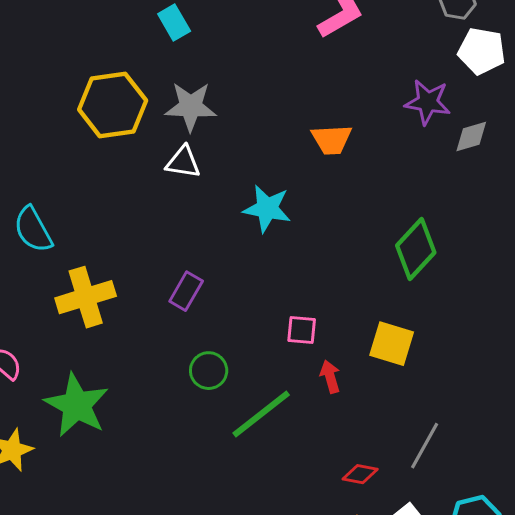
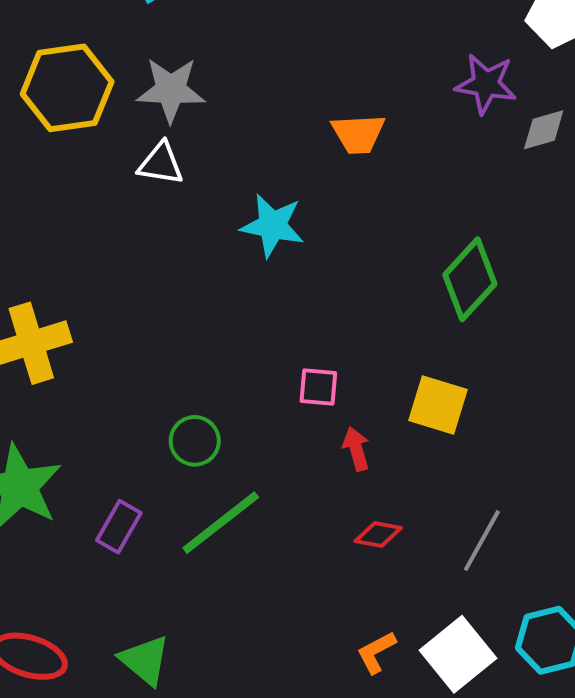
purple rectangle: (186, 291) -> (119, 527), moved
green line: (261, 414) -> (221, 523), moved
red diamond: (360, 474) -> (378, 535), moved

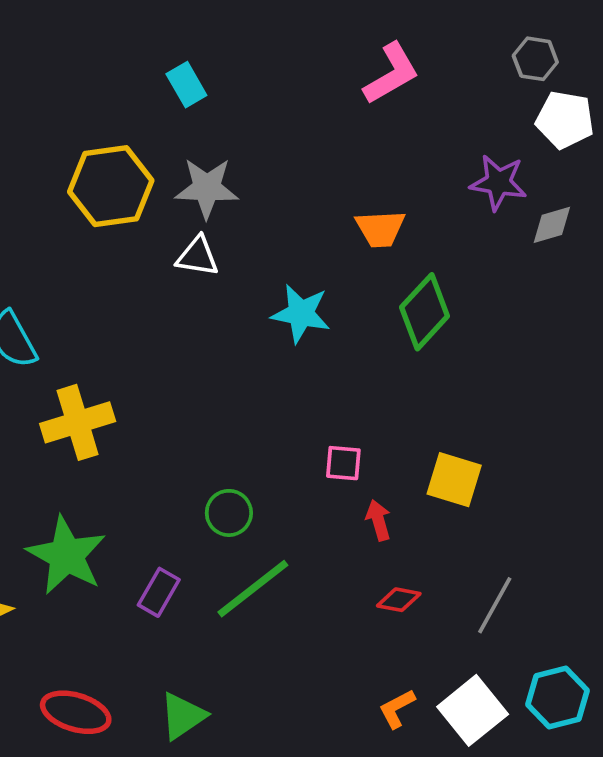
green diamond: (470, 279) -> (425, 312), moved
green triangle: (145, 660) -> (183, 716), turned 46

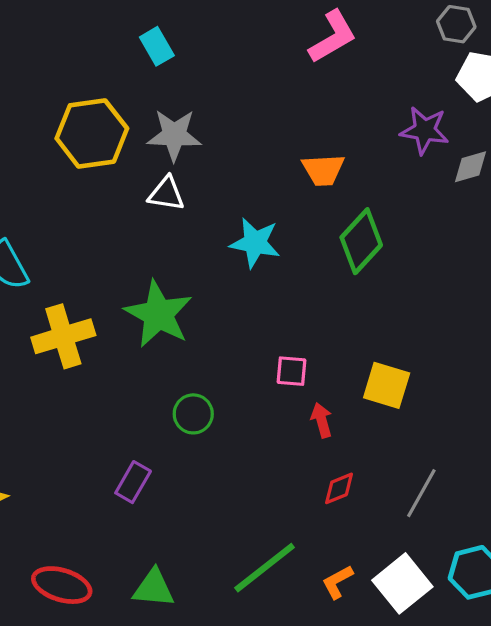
green star: (66, 555) -> (158, 314), moved
green line: (253, 589) -> (265, 568), moved
red diamond: (399, 600) -> (339, 488), turned -33
green triangle: (183, 716) -> (154, 588), turned 39

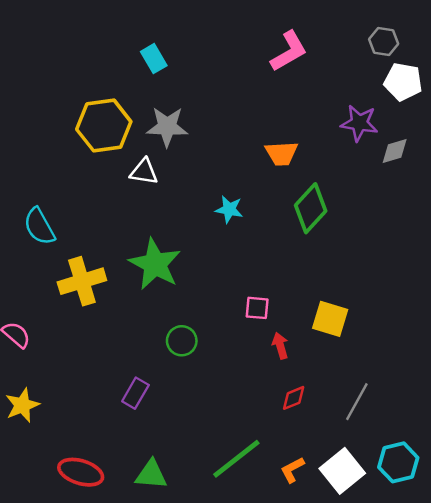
white triangle: (166, 194) -> (144, 172), moved
cyan star: (255, 243) -> (229, 209), size x0.7

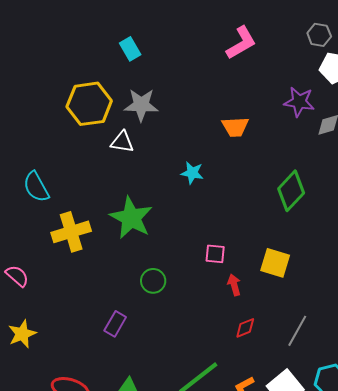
green diamond: (311, 208) -> (291, 191), moved

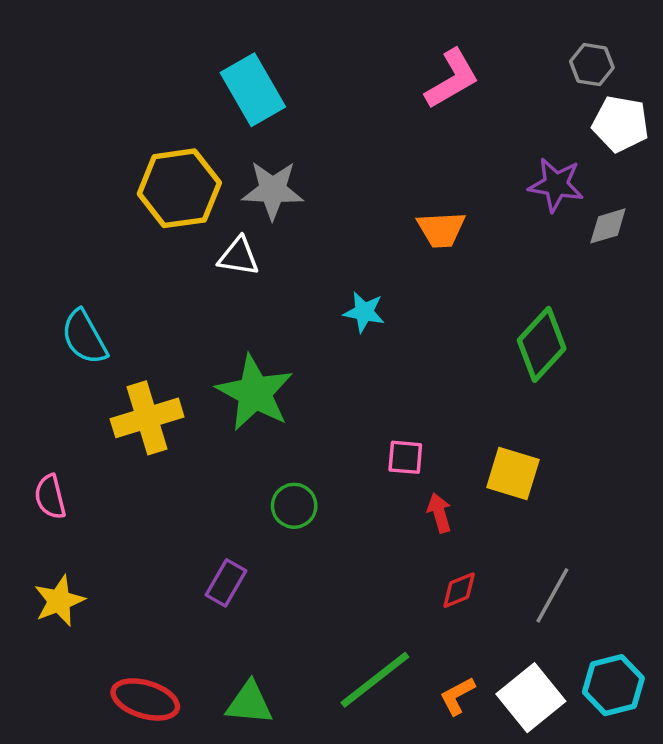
cyan rectangle: (130, 49) -> (253, 90), size x1.6
pink semicircle: (17, 276) -> (50, 497), turned -145

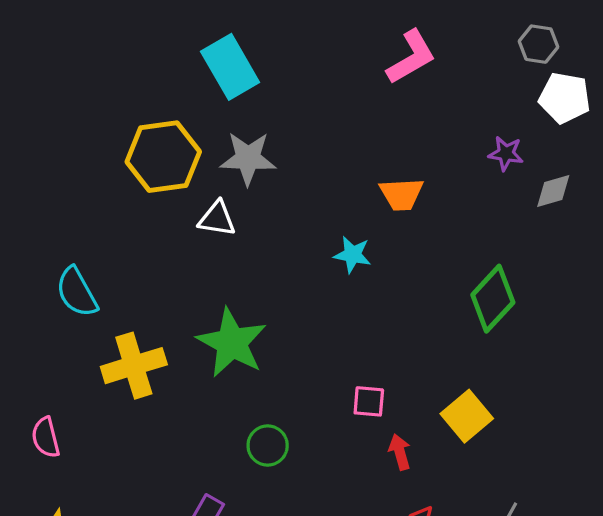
purple star: (556, 185) -> (506, 153), size x0.7
cyan star: (364, 312) -> (352, 255), moved
yellow square: (513, 473) -> (467, 416), turned 33

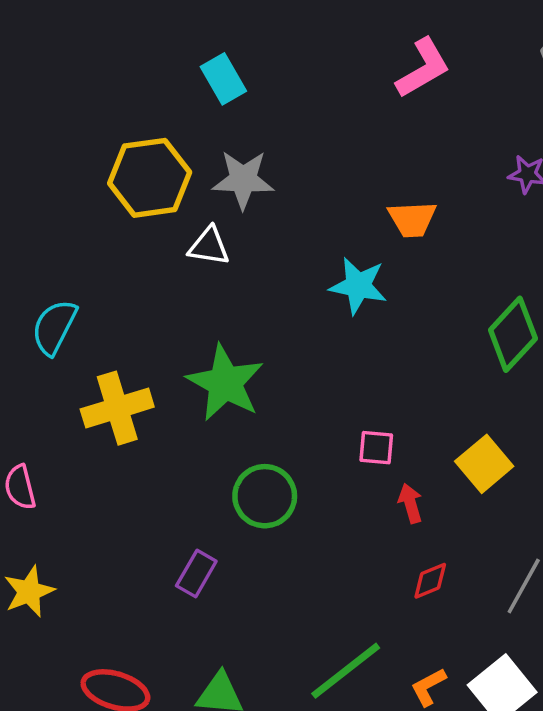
cyan rectangle: (230, 67) -> (223, 79), size x0.7
cyan star: (352, 255) -> (358, 286), size x1.4
cyan semicircle: (77, 292) -> (54, 327), turned 56
green circle: (268, 445) -> (265, 496), size x1.4

